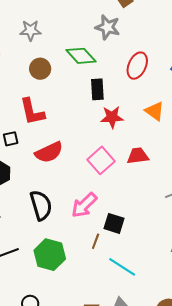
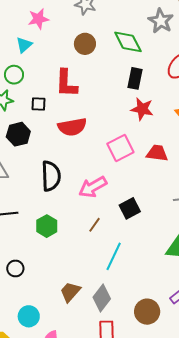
black square: (114, 223) -> (130, 208), moved, turned 30
green hexagon: (50, 255) -> (47, 226), size x0.7
cyan line: (122, 267) -> (114, 256), turned 68

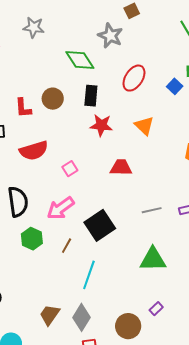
brown circle: (85, 44) -> (53, 99), moved
red L-shape: (66, 83) -> (23, 108), size x0.7
pink square: (120, 148) -> (70, 169), moved, size x0.6
black square: (130, 208) -> (100, 225), size x1.4
green hexagon: (47, 226) -> (32, 239), moved

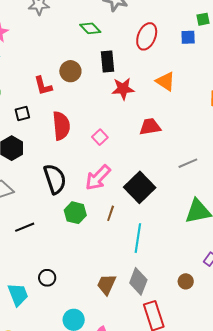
green diamond: (80, 60) -> (90, 28), size x0.7
blue square: (175, 86) -> (188, 37), turned -35
red semicircle: (34, 151) -> (61, 126), turned -68
brown circle: (128, 326) -> (186, 281), size x0.6

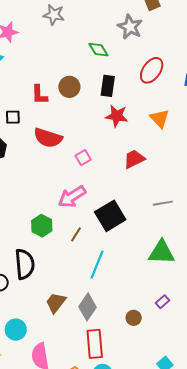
red semicircle: (61, 126) -> (48, 138), turned 100
red trapezoid: (150, 127) -> (134, 159), turned -30
black semicircle: (55, 179) -> (25, 264), moved

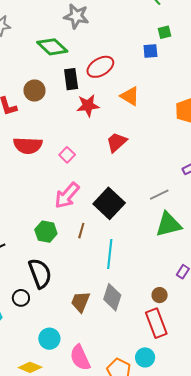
green diamond: (98, 50) -> (52, 47), size x1.4
red ellipse: (152, 70) -> (100, 67), moved, turned 40
gray line: (163, 203) -> (159, 195), moved
red rectangle: (95, 344) -> (156, 323), moved

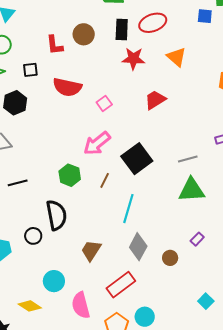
gray diamond: (112, 297) -> (138, 247), moved
red rectangle: (156, 323) -> (121, 285), moved, turned 64

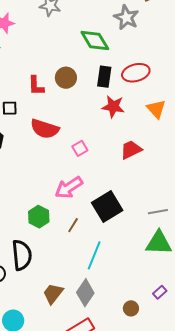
gray diamond: (138, 247) -> (85, 293), moved

